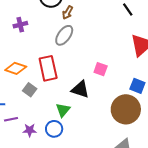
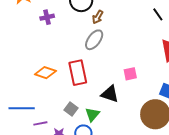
purple cross: (20, 25) -> (47, 17), moved
pink square: (101, 69) -> (130, 74), turned -32
gray square: (30, 90) -> (71, 109), moved

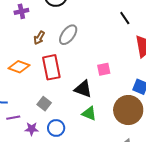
black line: (158, 14) -> (125, 18), moved
brown arrow: (98, 17) -> (39, 38), moved
green triangle: (92, 114) -> (89, 113), moved, turned -49

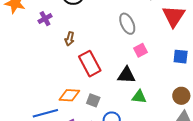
gray ellipse: (68, 35) -> (127, 24), moved, turned -45
orange diamond: (19, 67) -> (69, 95), moved
brown circle: (128, 110) -> (181, 96), moved, size x0.6

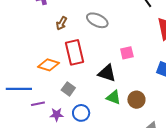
gray ellipse: (127, 24) -> (97, 20), moved, turned -55
orange diamond: (69, 95) -> (49, 65), moved
brown circle: (181, 96) -> (136, 100), moved

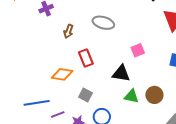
red rectangle: (75, 52) -> (86, 58), size x0.7

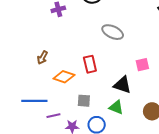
brown arrow: (68, 31) -> (42, 58), moved
gray square: (85, 95) -> (84, 101), turned -32
green triangle: (131, 96) -> (116, 107), moved

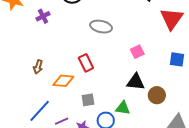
black triangle: (122, 85) -> (136, 82), moved
blue line: (34, 101) -> (40, 111), turned -35
green triangle: (116, 107) -> (123, 108), moved

